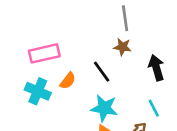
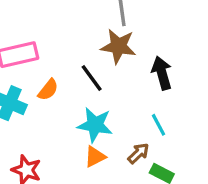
brown star: (122, 47) -> (118, 46), size x1.5

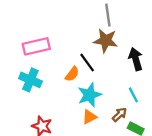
orange semicircle: (48, 90) -> (72, 74), moved
cyan star: (95, 125) -> (89, 95), turned -30

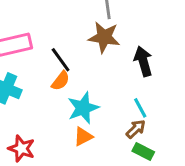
black line: (87, 63) -> (61, 60), moved
brown arrow: (120, 115) -> (136, 129), moved

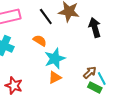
black line: (61, 60) -> (46, 17), moved
orange semicircle: (61, 81) -> (40, 41), turned -96
cyan line: (140, 108) -> (102, 79), moved

